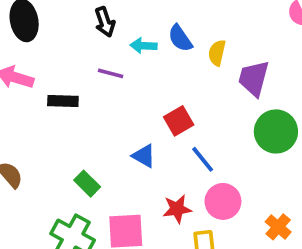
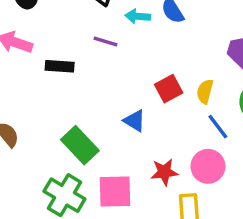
yellow semicircle: (217, 53) -> (205, 91), moved
blue line: (203, 159) -> (218, 127), moved
green rectangle: (87, 184) -> (80, 145), size x1.5

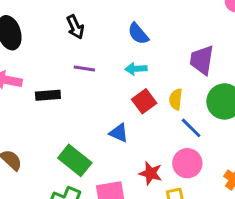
cyan arrow: (138, 16) -> (136, 69), moved
red star: (164, 172) -> (151, 173), turned 30

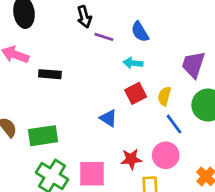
purple line: (84, 68) -> (104, 37), moved
green rectangle: (75, 160) -> (43, 136), moved, turned -56
red star: (151, 173) -> (131, 159), turned -30

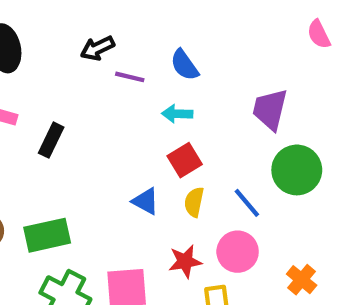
black arrow: (84, 17) -> (97, 48), turned 85
black rectangle: (50, 74) -> (51, 140), turned -65
yellow semicircle: (164, 96) -> (194, 202), moved

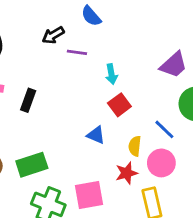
blue semicircle: (184, 65) -> (91, 16), moved
purple trapezoid: (270, 109) -> (174, 65), turned -140
cyan arrow: (177, 114) -> (111, 74), turned -96
yellow semicircle: (194, 202) -> (135, 146), moved

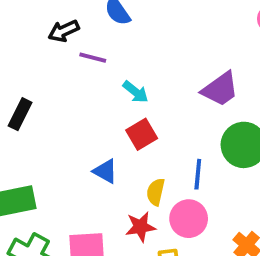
cyan arrow: (111, 74) -> (135, 92), turned -48
blue line: (164, 129) -> (198, 174), turned 45

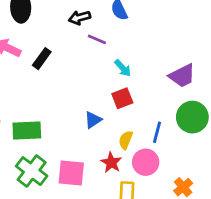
black rectangle: (20, 114) -> (42, 59), moved
blue triangle: (105, 171) -> (93, 120), turned 48
red star: (140, 227) -> (111, 162), turned 30

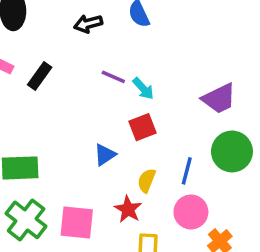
purple line: (97, 39) -> (113, 77), moved
pink circle: (146, 162) -> (191, 212), moved

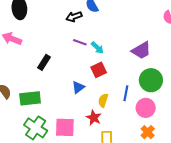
black arrow: (88, 24) -> (74, 17), moved
black rectangle: (40, 76) -> (44, 62), moved
pink circle: (191, 212) -> (146, 108), moved

